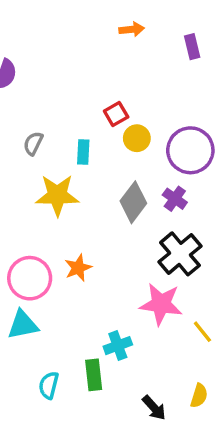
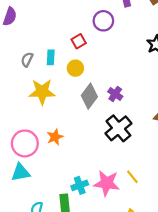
yellow circle: (137, 138) -> (75, 68), moved
purple circle: (190, 150) -> (103, 21), moved, size x0.7
cyan rectangle: (83, 152) -> (51, 57), moved
pink star: (161, 304) -> (107, 183), moved

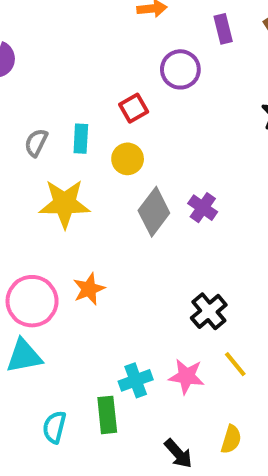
black cross: (118, 128) -> (209, 311), moved, size x0.7
pink star: (107, 183) -> (186, 376), size x0.7

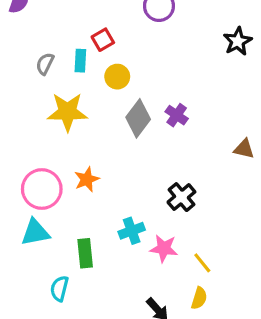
red square: (134, 108) -> (103, 40), moved
yellow line: (235, 364) -> (202, 263), moved
cyan cross: (136, 380) -> (132, 231), moved
green rectangle: (107, 415) -> (85, 253), moved

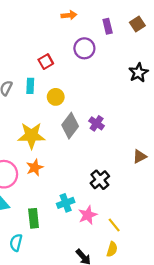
red square: (103, 40) -> (46, 62), moved
yellow star: (67, 112) -> (31, 136), moved
brown triangle: (244, 149) -> (140, 157), moved, turned -40
pink star: (164, 248) -> (88, 215), turned -30

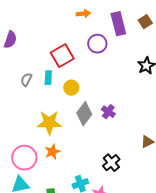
purple rectangle: (108, 26) -> (118, 24), size x1.6
red square: (46, 62) -> (62, 56), size x1.6

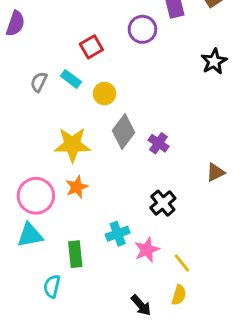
red square: (62, 56) -> (91, 47), size x0.7
cyan rectangle: (48, 78) -> (71, 79), turned -56
purple cross: (108, 112) -> (158, 143), moved

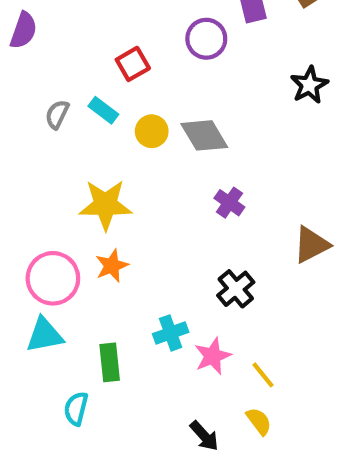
gray diamond: (123, 132) -> (204, 135), moved, turned -68
brown triangle: (215, 172) -> (311, 245), size x1.4
yellow semicircle: (179, 295) -> (259, 421), turned -54

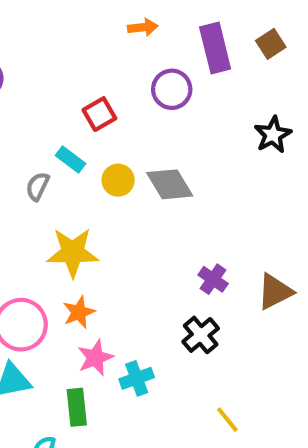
gray semicircle: (57, 114) -> (38, 186), moved
purple cross: (229, 203) -> (213, 279), moved
pink star: (213, 356) -> (95, 358), moved

